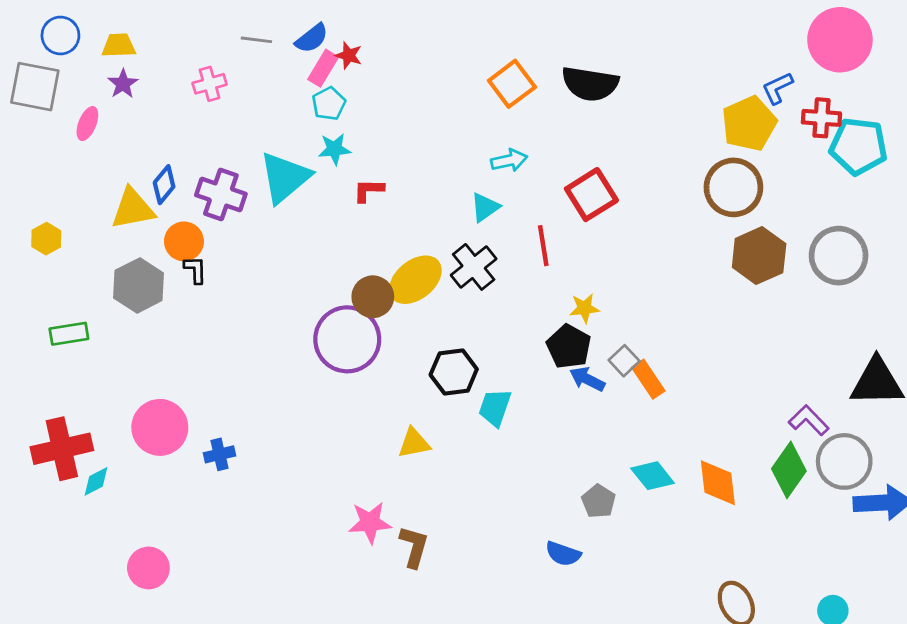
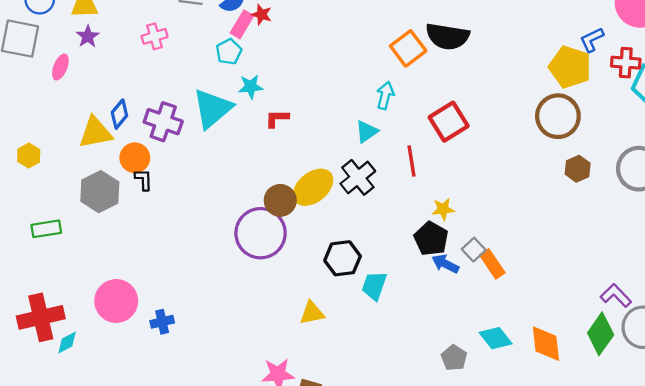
orange square: (512, 84) -> (408, 48), moved
cyan pentagon: (329, 104) -> (229, 52), moved
yellow pentagon: (749, 124) -> (570, 67), turned -30
cyan arrow: (509, 160) -> (385, 95), turned -64
brown hexagon: (759, 256) -> (578, 169), size x0.6

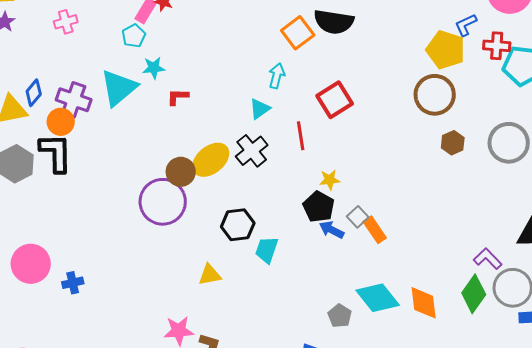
orange circle: (135, 158) -> (61, 122), moved
black L-shape: (144, 180) -> (56, 153), size x2.0
cyan diamond: (496, 338) -> (378, 298), size x1.4

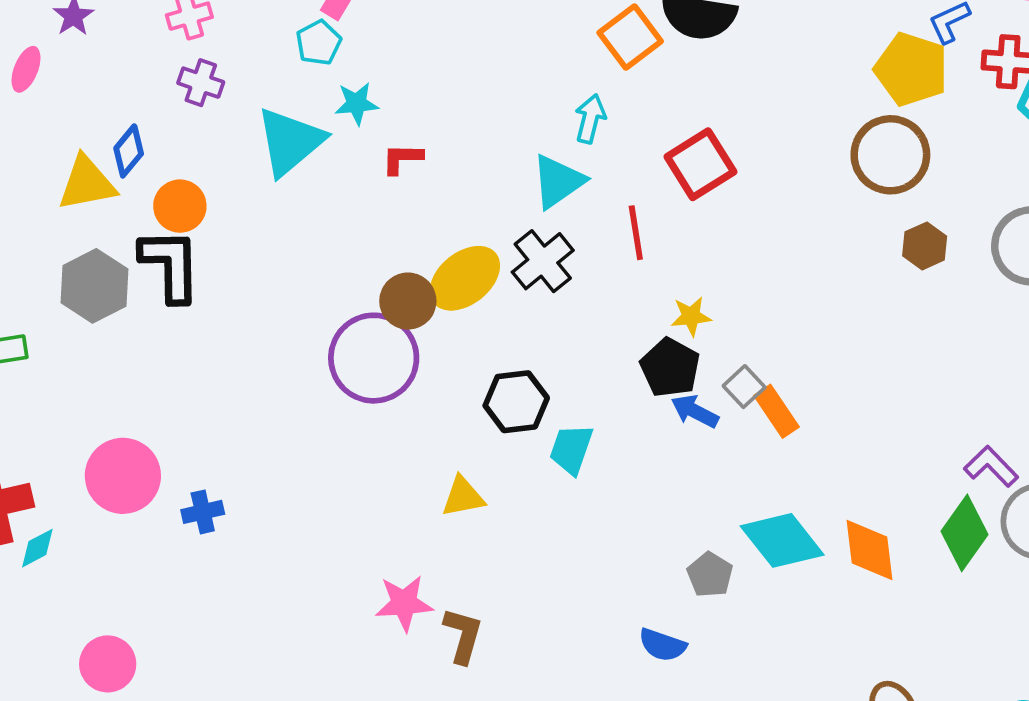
purple cross: (74, 100) -> (201, 83), moved, size x0.7
cyan triangle: (260, 109) -> (558, 181), size x1.4

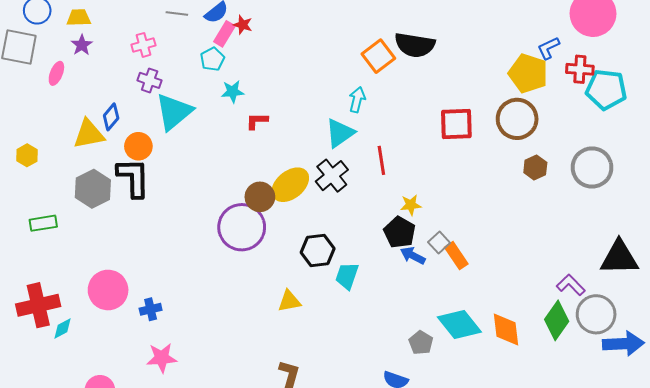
cyan triangle: (290, 141) -> (174, 112), moved
red square: (700, 164) -> (456, 124), moved, turned 30
pink star: (404, 603) -> (162, 358), moved

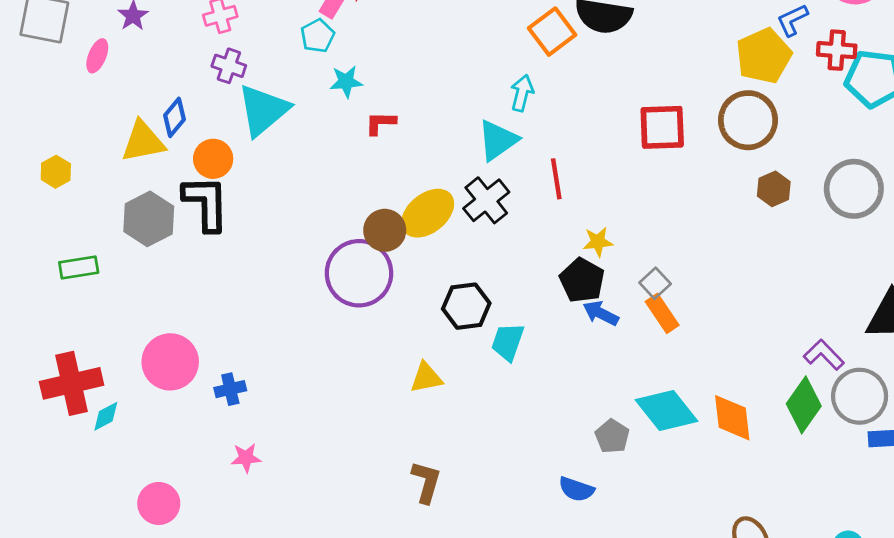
yellow pentagon: (528, 73) -> (764, 56), turned 30
gray square: (439, 242) -> (655, 283), moved
pink star: (162, 358) -> (246, 458), size x0.7

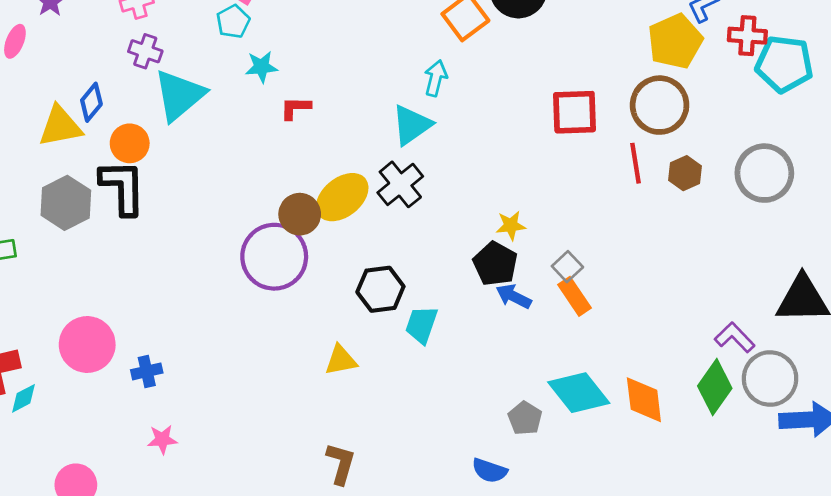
red line: (556, 179) -> (635, 163), moved

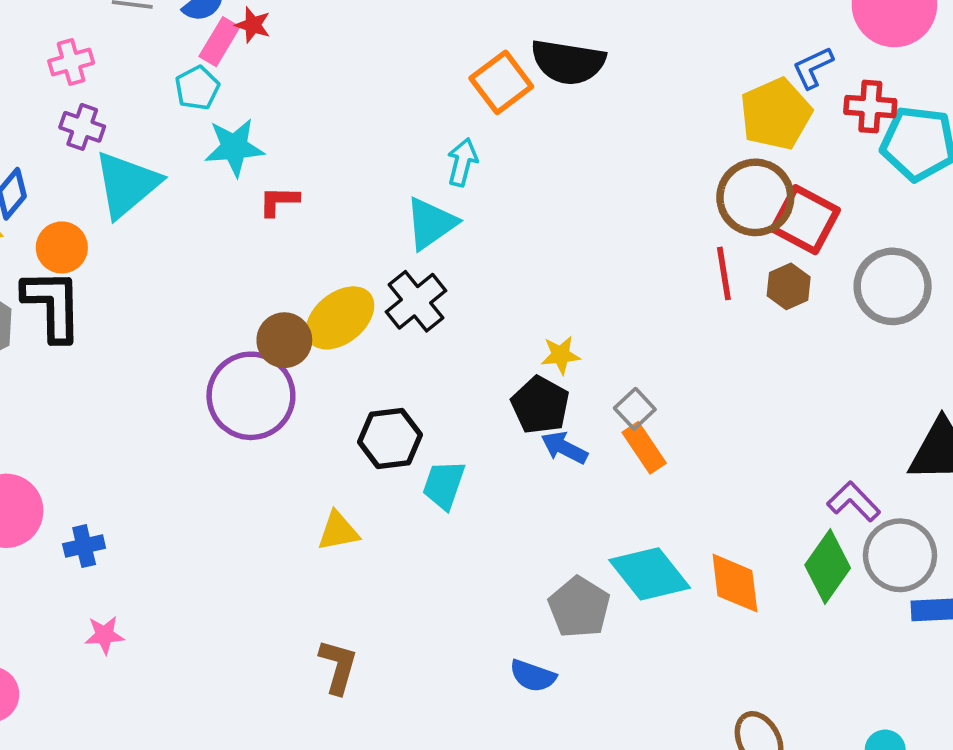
cyan star: (261, 67) -> (234, 147), size x1.4
red square: (575, 112) -> (805, 220), moved, turned 30
gray pentagon: (525, 418) -> (579, 607), size x1.4

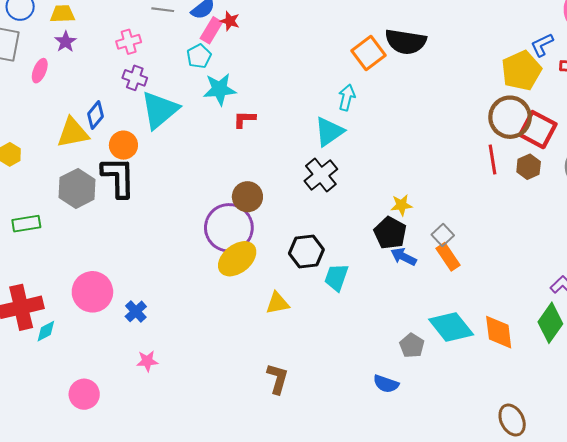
yellow ellipse: (340, 318) -> (237, 259), moved
blue cross: (84, 546) -> (136, 311), turned -30
gray pentagon: (579, 607) -> (412, 346), size x0.7

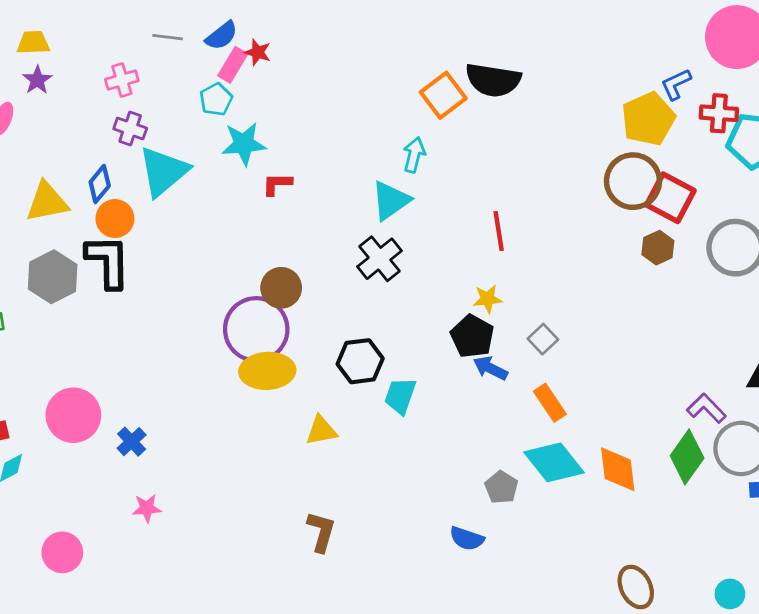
blue diamond: (96, 115) -> (100, 184), moved
red line: (492, 160) -> (499, 231), moved
orange rectangle: (448, 257) -> (550, 403), moved
yellow ellipse: (237, 259) -> (267, 371), turned 36

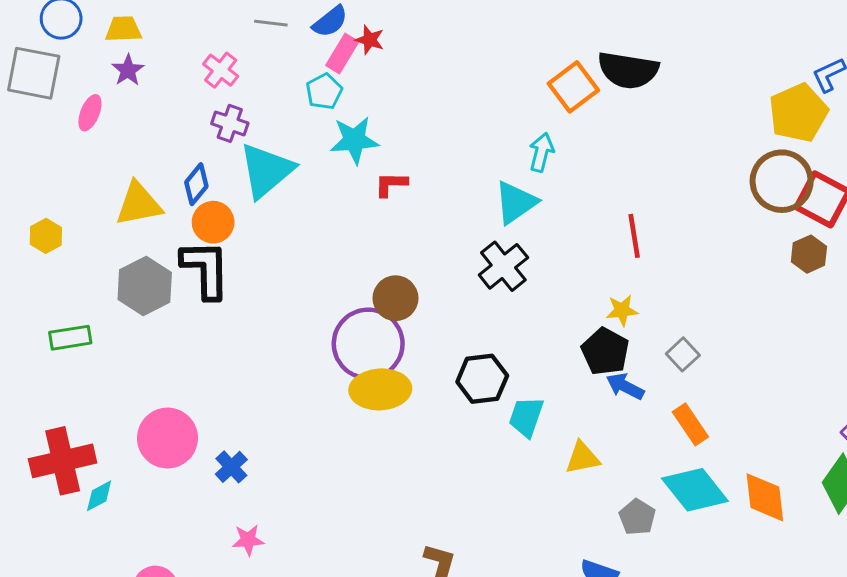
pink cross: (122, 80) -> (221, 70), turned -36
yellow triangle: (321, 430) -> (582, 458), moved

